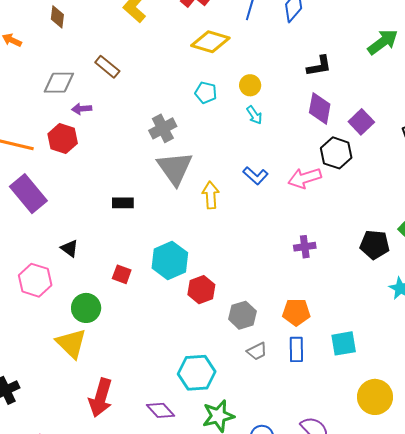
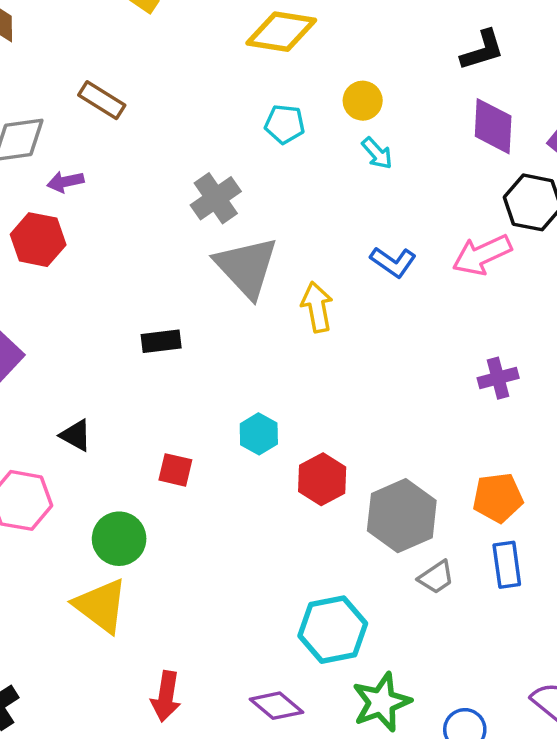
cyan hexagon: (170, 260) -> (259, 434), size x0.6
gray hexagon: (242, 315) -> (402, 516), size x1.4
red arrow: (101, 398) -> (166, 696), size x0.7

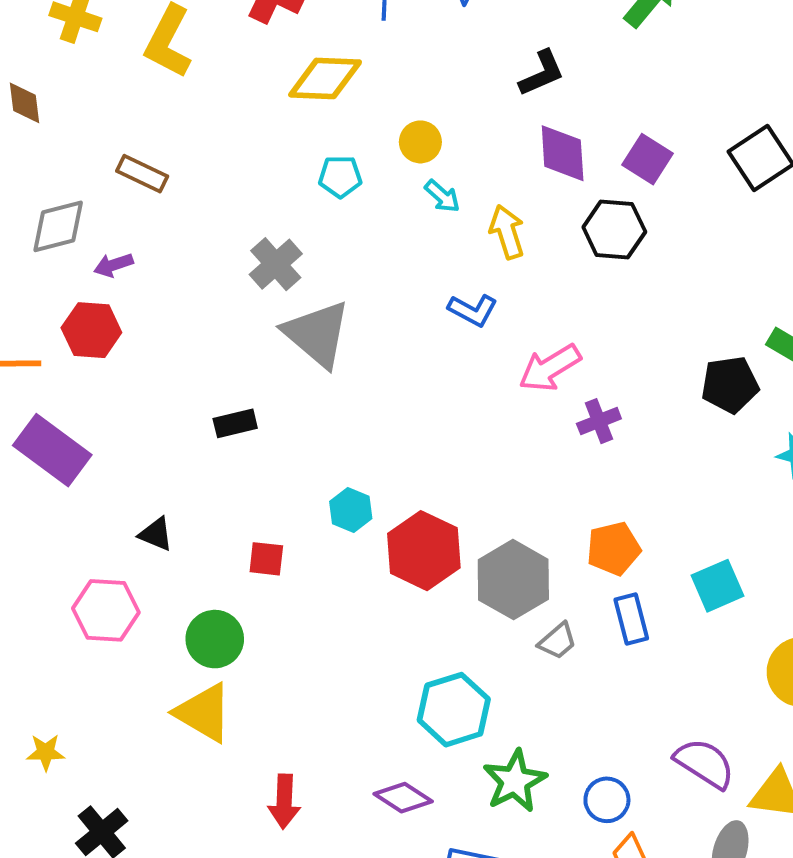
pink arrow: (482, 255) -> (550, 368), moved
yellow arrow: (317, 307) -> (507, 232), moved
red hexagon: (322, 479) -> (424, 551), size x1.4

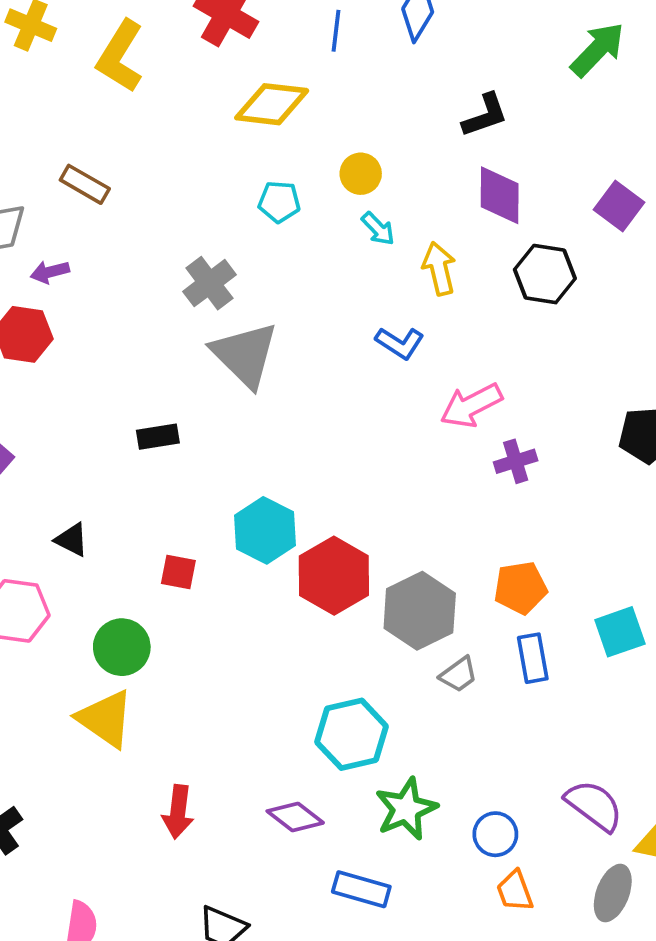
purple square: (647, 159) -> (619, 206), moved
cyan hexagon: (351, 510) -> (265, 530), size x1.5

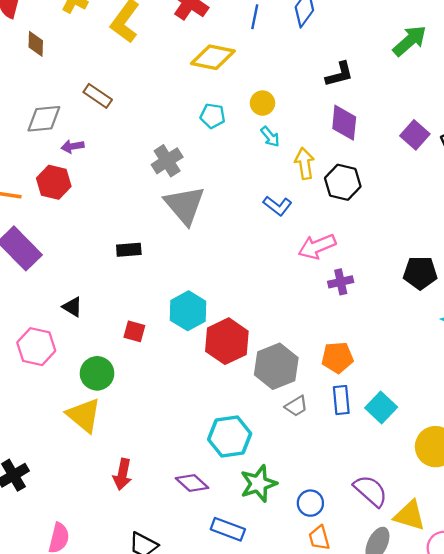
black hexagon: (545, 274) -> (343, 182), moved
cyan square: (620, 632) -> (381, 408), moved, turned -32

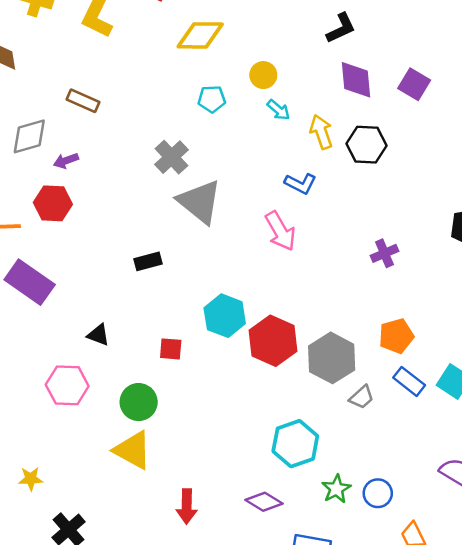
purple square: (415, 135) -> (414, 84), moved
pink arrow: (317, 246) -> (280, 231), moved, turned -87
blue rectangle: (341, 400) -> (409, 381), turned -36
green star: (258, 484) -> (336, 489), size x0.7
blue circle: (310, 503) -> (378, 493), moved

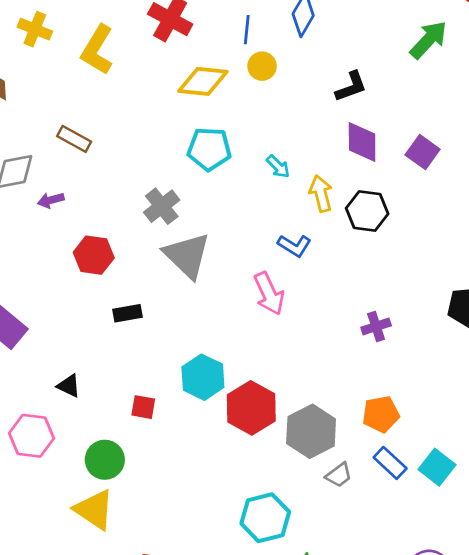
yellow circle: (263, 75) -> (262, 66), moved
cyan pentagon: (212, 99) -> (209, 149), size x1.5
red hexagon: (53, 203) -> (94, 255), moved

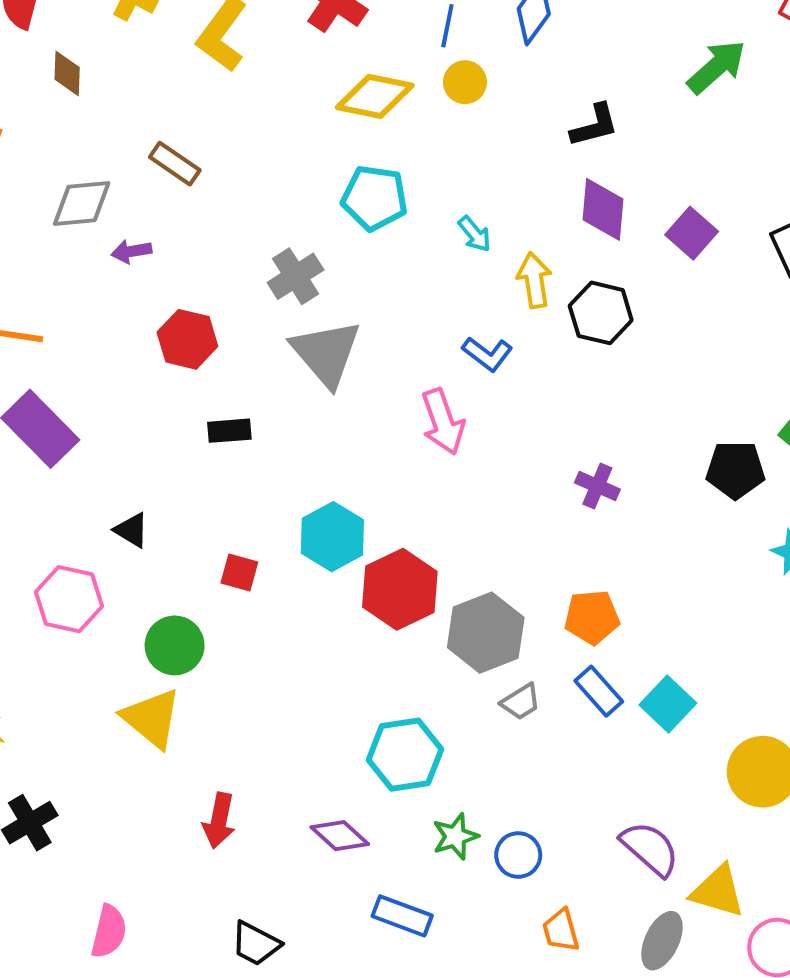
purple cross: (376, 326) -> (597, 486), turned 36

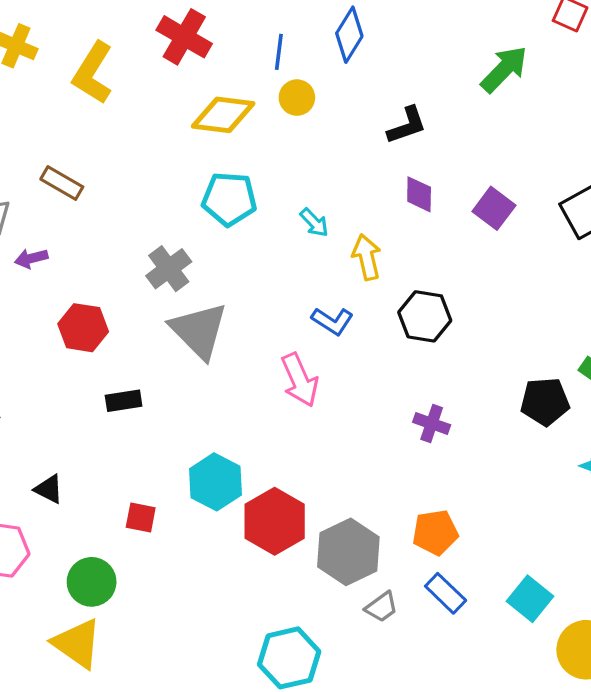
purple diamond: (603, 209) -> (419, 194), size x0.7
black hexagon: (601, 313) -> (425, 316), moved
cyan square: (668, 704) -> (530, 599), moved

